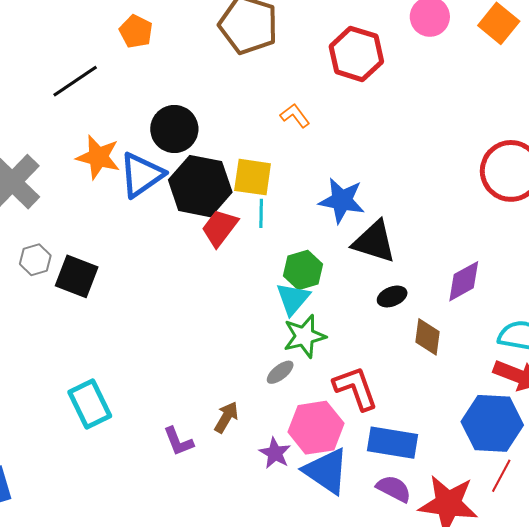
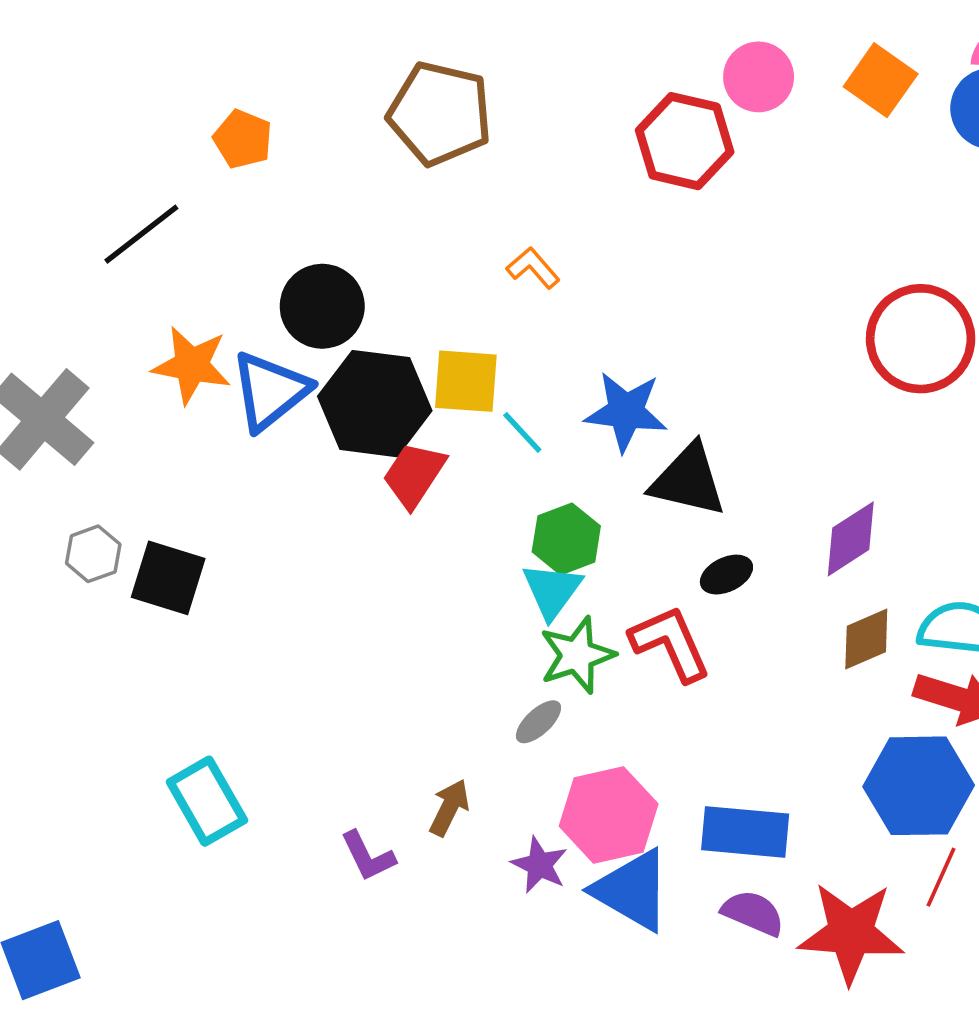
red hexagon: (356, 54) -> (685, 141), moved
cyan line: (261, 213) -> (522, 432), moved, turned -40
brown diamond: (428, 337) -> (866, 639), moved, turned 63
red L-shape: (356, 388) -> (670, 643), moved

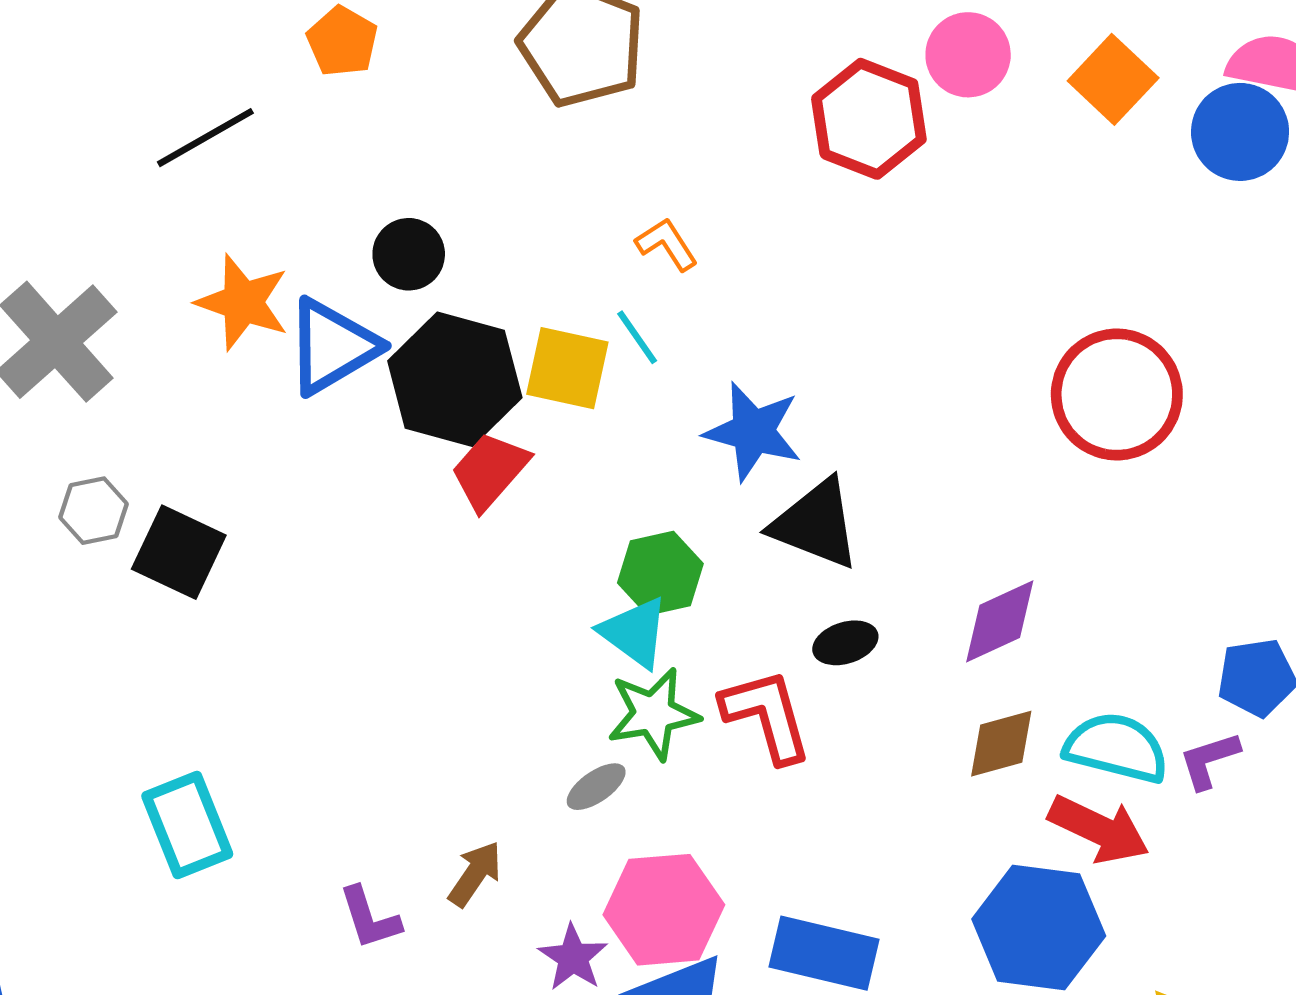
black circle: (322, 306) -> (409, 254), size x0.7
cyan line: (522, 432) -> (637, 337), moved
cyan triangle: (552, 591) -> (635, 632), turned -38

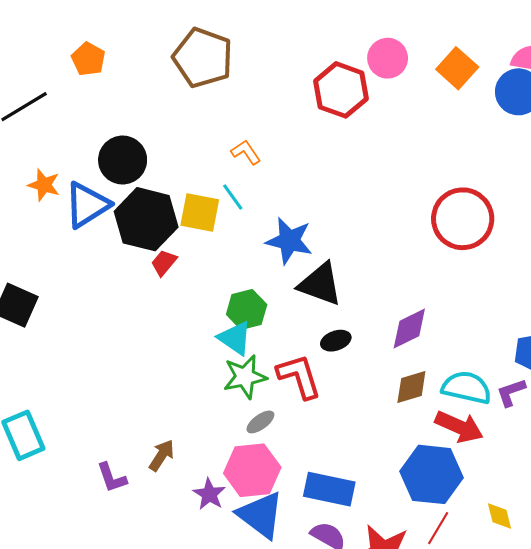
black circle: (409, 254) -> (123, 160), size x1.4
orange star: (243, 302) -> (44, 185), size x0.7
red trapezoid: (490, 471) -> (164, 263), size x0.7
gray ellipse: (596, 787) -> (260, 422), moved

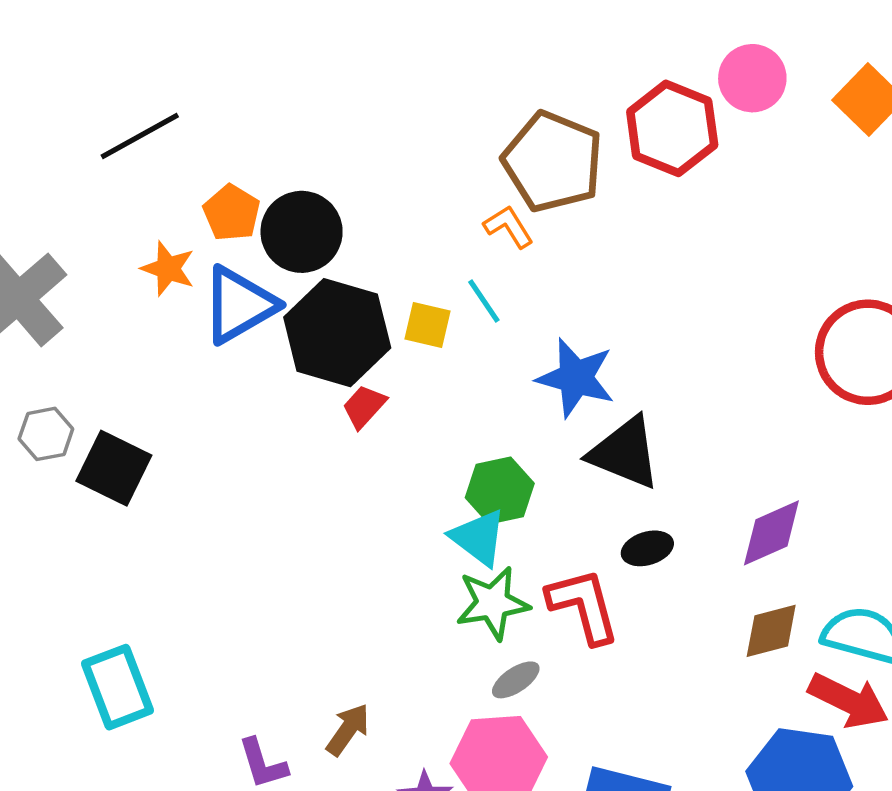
brown pentagon: (203, 58) -> (553, 162), moved
orange pentagon: (88, 59) -> (232, 213), moved
yellow square: (200, 213) -> (428, 325), size x0.7

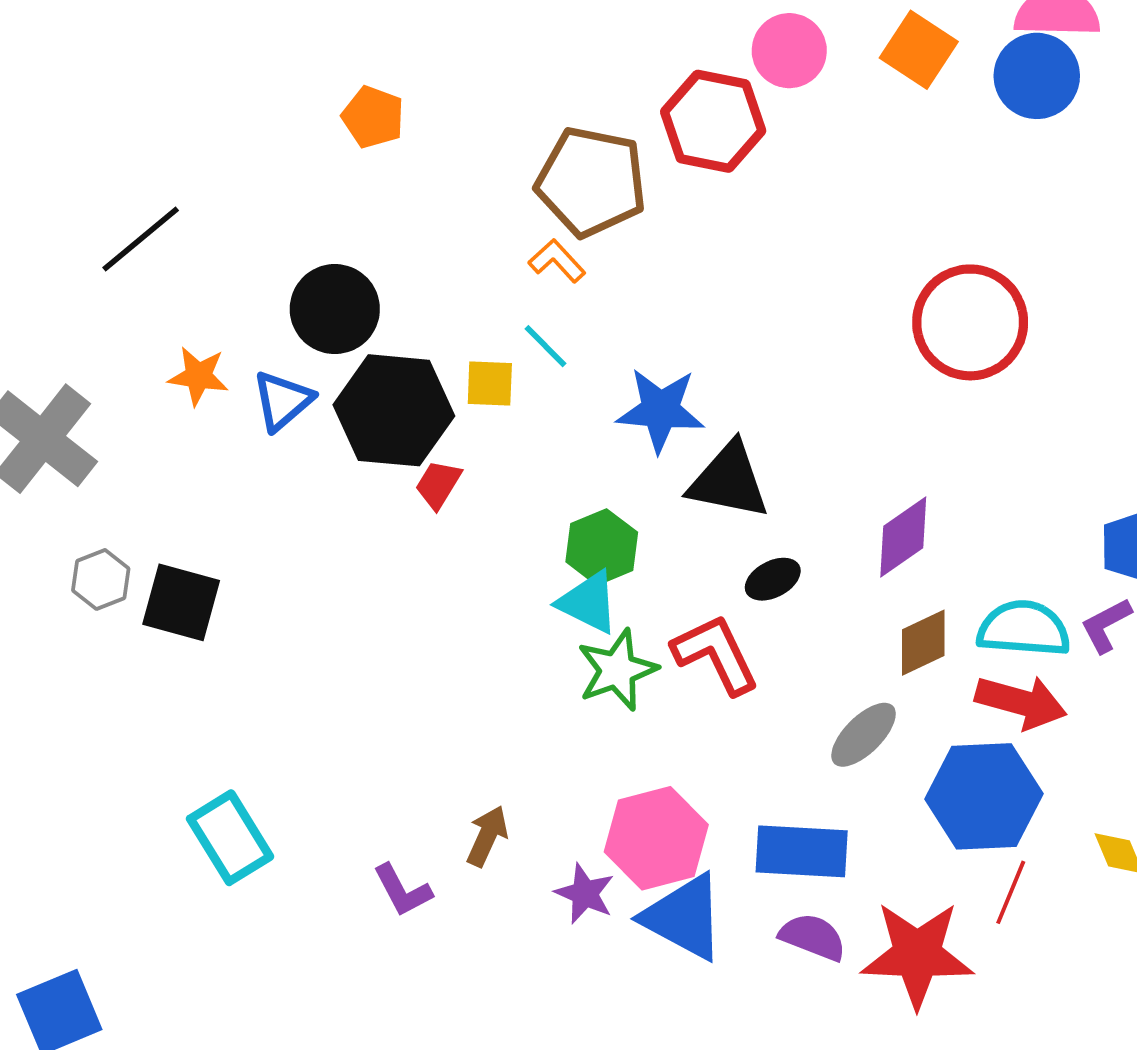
orange pentagon: (232, 213) -> (373, 117), moved
blue triangle: (239, 305) -> (283, 401), size x0.7
gray ellipse: (516, 680) -> (864, 735), moved, size x1.4

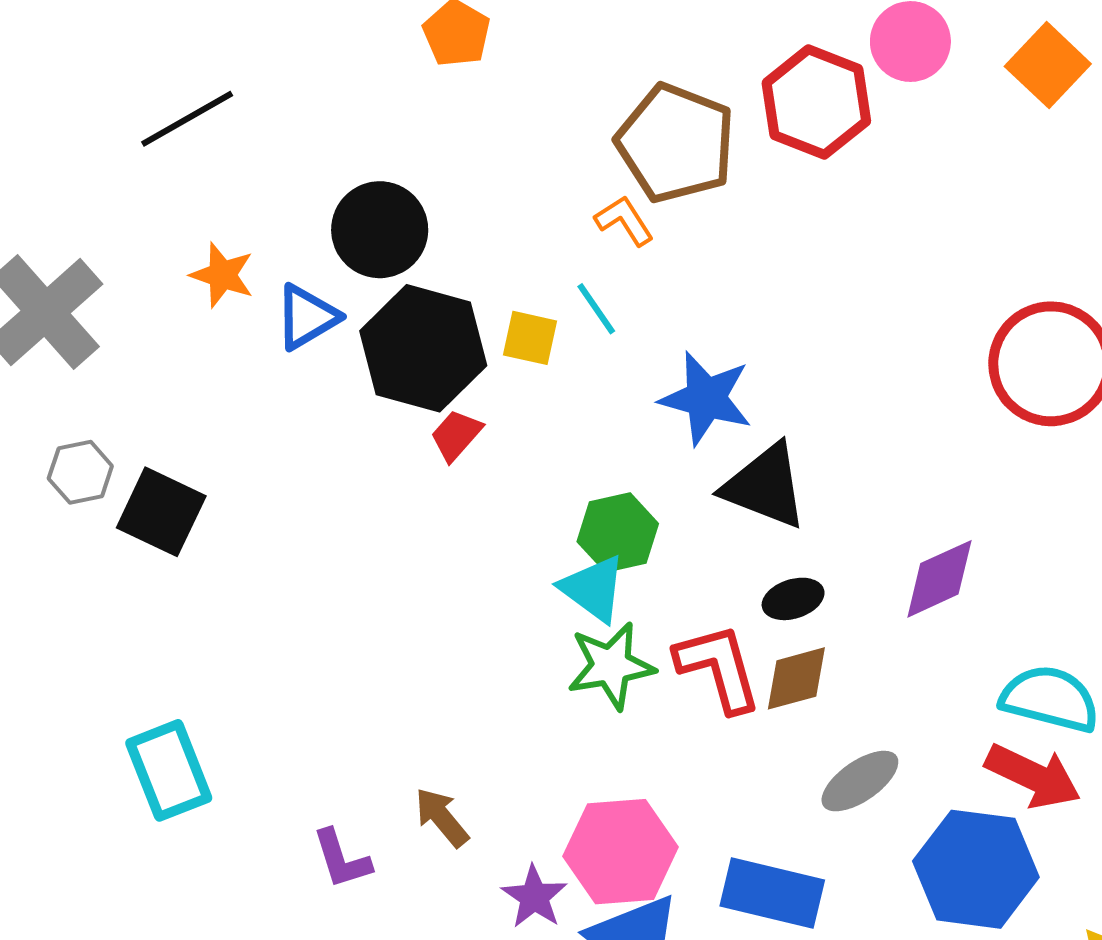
brown diamond: (923, 643) -> (796, 678), moved
brown arrow: (487, 836) -> (442, 817), turned -74

